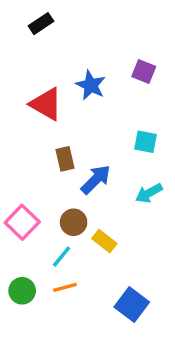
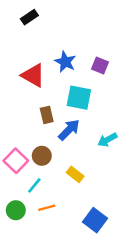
purple square: (144, 72) -> (100, 65), moved
cyan square: (145, 142) -> (79, 98), moved, size x1.5
brown circle: (74, 222) -> (42, 156), moved
cyan line: (62, 257) -> (34, 185), moved

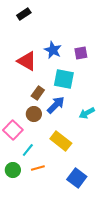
purple square: (100, 65) -> (81, 53), turned -32
brown rectangle: (47, 115) -> (38, 93), turned 48
brown circle: (42, 156) -> (34, 114), moved
yellow rectangle: (75, 174) -> (61, 141), size x1.5

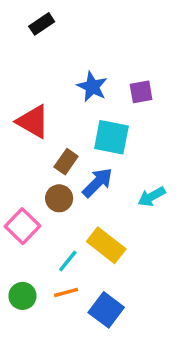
red triangle: (27, 61) -> (33, 122), moved
cyan line: (28, 150) -> (68, 261), moved
blue square: (77, 178) -> (106, 310), moved

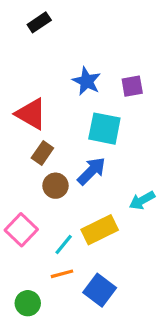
brown rectangle: (66, 162) -> (42, 153), moved
cyan arrow: (152, 197) -> (142, 200), moved
pink square: (22, 226) -> (21, 230), moved
yellow rectangle: (106, 245) -> (100, 230), turned -64
green circle: (22, 296) -> (28, 303), moved

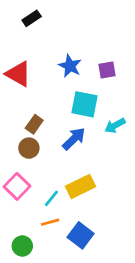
red triangle: (31, 114) -> (18, 74), moved
brown circle: (56, 186) -> (29, 148), moved
cyan arrow: (142, 200) -> (115, 126), moved

